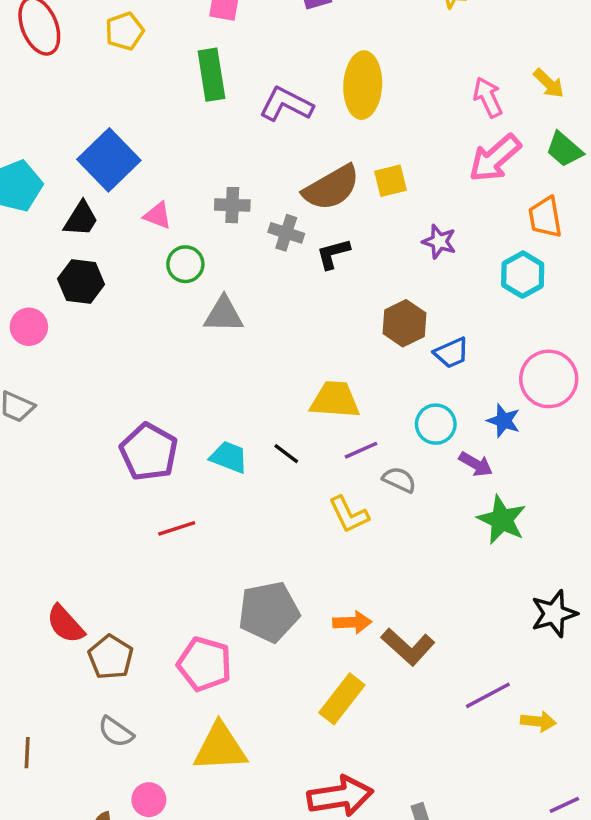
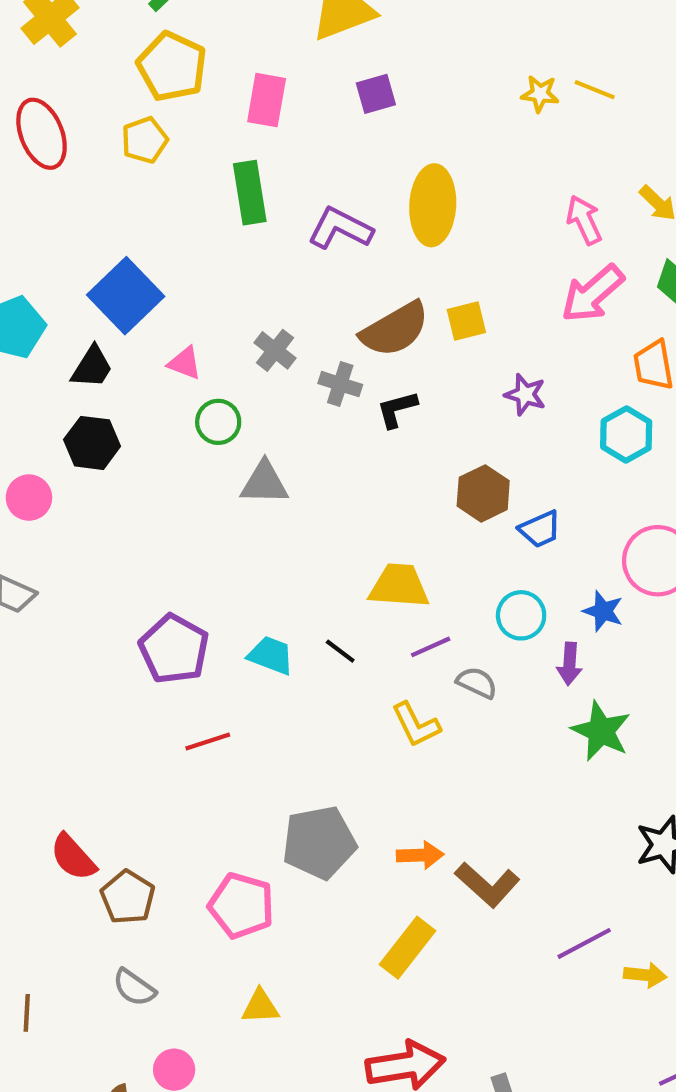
gray cross: (232, 205) -> (275, 350), turned 36
purple arrow: (476, 464) -> (569, 664), turned 64
yellow triangle: (220, 747) -> (260, 1007), size x0.6

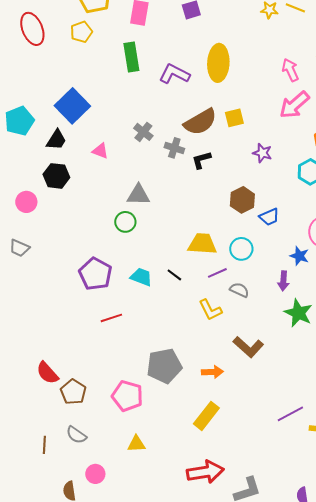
pink triangle: (185, 363) -> (100, 151), moved
green circle: (218, 422) -> (125, 222), moved
cyan circle: (521, 615) -> (241, 249), moved
brown L-shape: (487, 885) -> (248, 347), moved
brown line: (27, 1013) -> (44, 445), moved

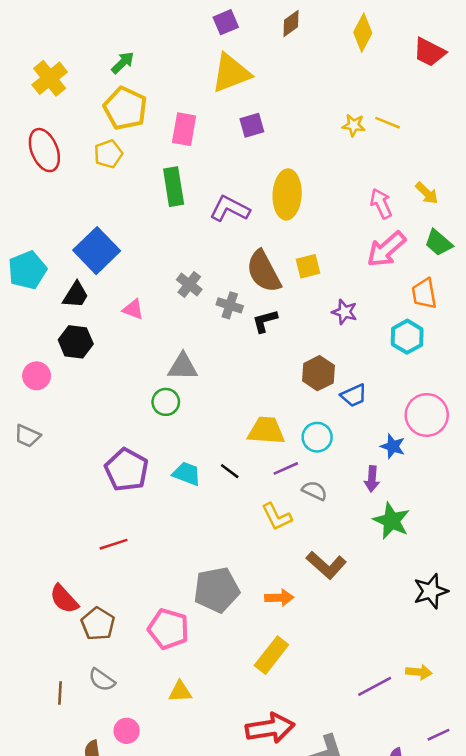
brown semicircle: (200, 122) -> (264, 271), turned 92
red line: (111, 318) -> (114, 544), moved
purple line: (290, 414) -> (375, 686), moved

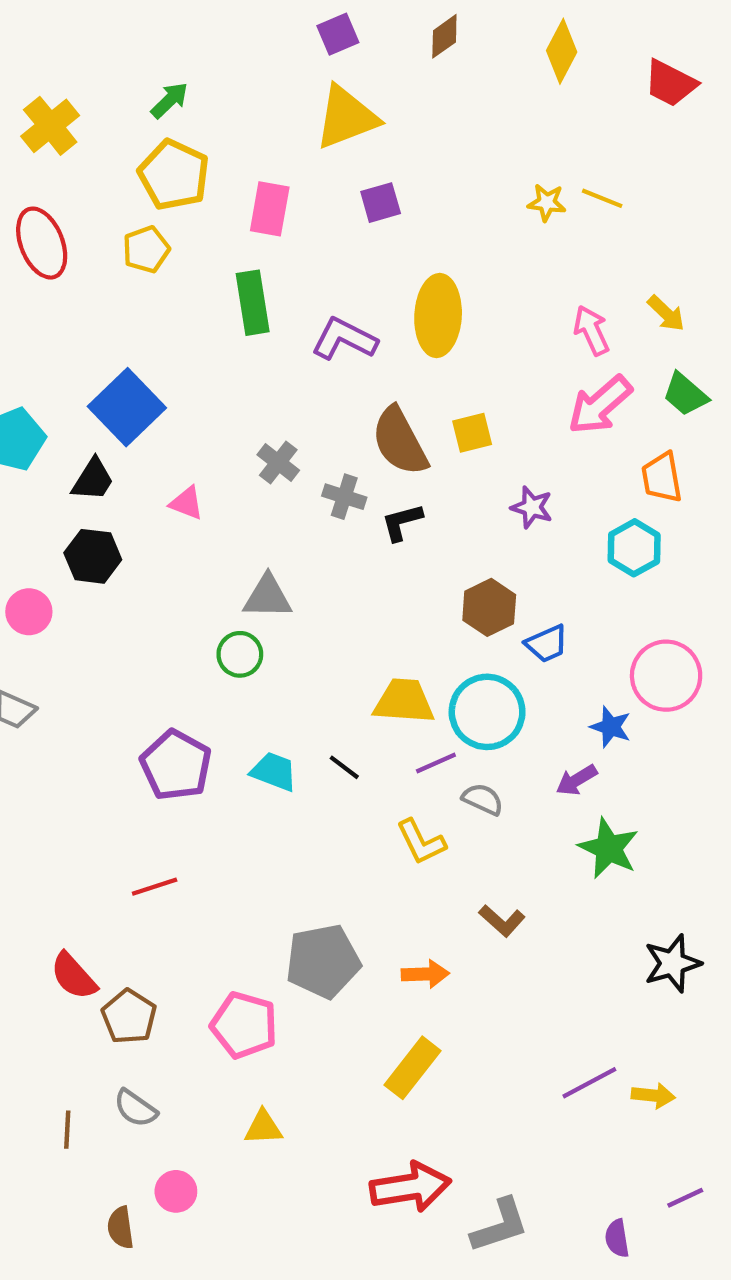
cyan circle: (317, 437) -> (487, 712), size x1.5
purple arrow: (372, 479) -> (577, 780), turned 55
brown L-shape: (326, 565) -> (502, 921), size x0.7
purple line: (375, 686) -> (589, 1083), moved

